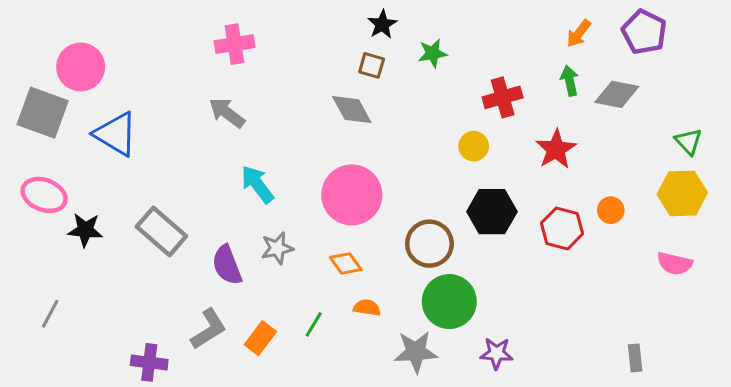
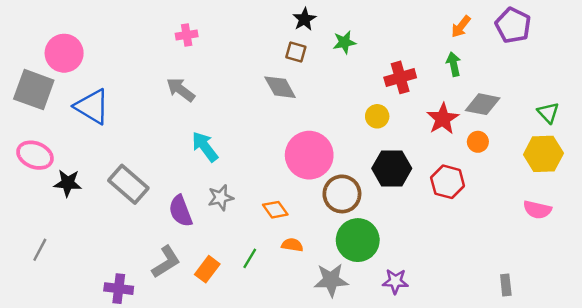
pink cross: (235, 44) -> (187, 35), size x0.7
gray diamond: (617, 94) -> (483, 104), moved
pink circle: (352, 195) -> (309, 155), moved
orange circle: (611, 210) -> (478, 142), moved

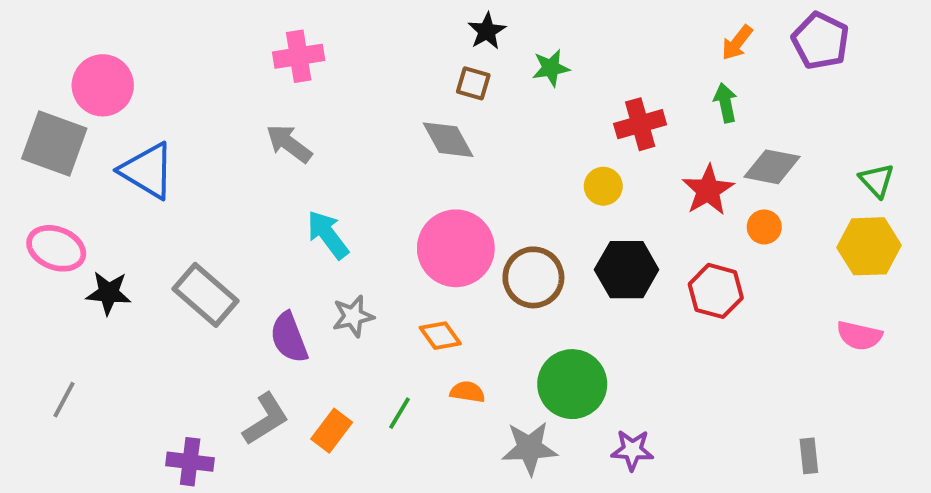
pink cross: (187, 35) -> (299, 56), size x1.4
pink circle: (309, 155) -> (456, 248), moved
brown circle: (342, 194) -> (533, 277), moved

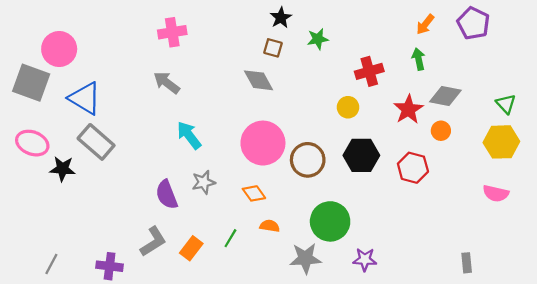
gray rectangle: (206, 295) -> (96, 142), moved
gray line: (64, 400) -> (51, 264), moved

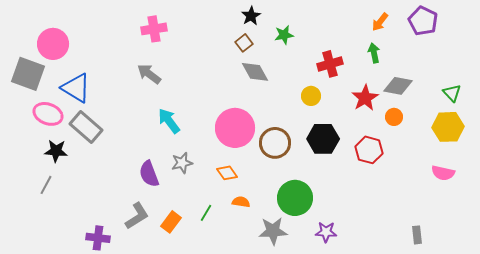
brown square: (273, 48) -> (244, 43), turned 36
gray diamond: (258, 80) -> (255, 72), moved
pink ellipse: (32, 143) -> (48, 114), moved
gray line: (51, 264) -> (46, 185), moved

